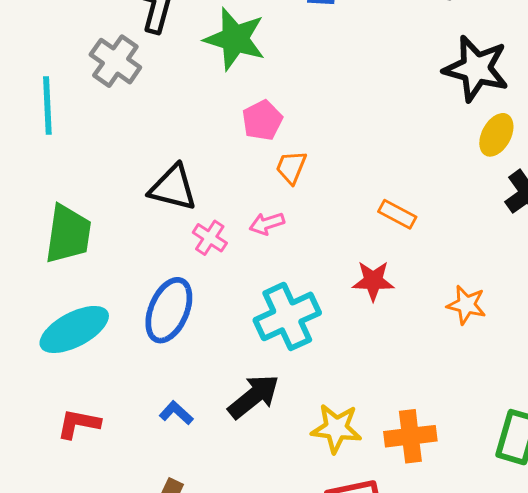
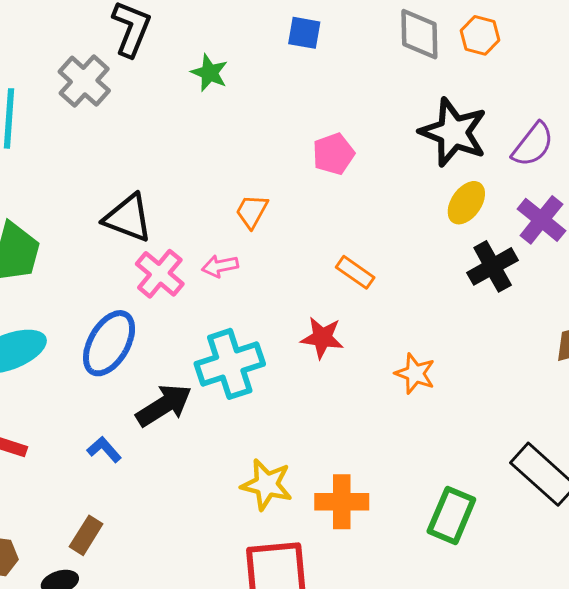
green star: (235, 39) -> (209, 73), size x0.6
pink pentagon: (262, 120) -> (333, 154), moved
pink cross: (210, 238) -> (160, 274), size x1.4
black arrow: (254, 397) -> (164, 405), moved

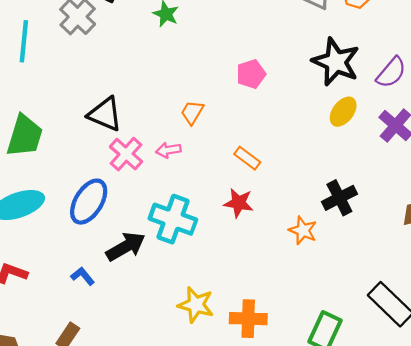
black cross: (493, 266) -> (339, 198), moved
orange rectangle: (355, 272) -> (247, 158), moved
cyan cross: (230, 364) -> (173, 219), turned 36

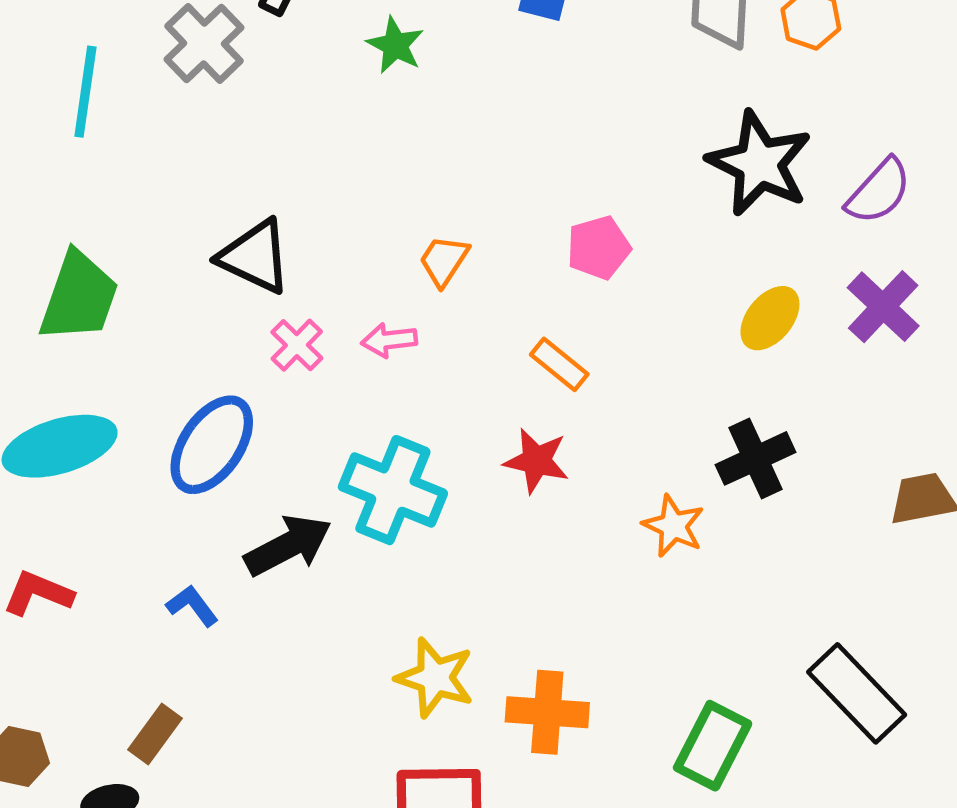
pink pentagon: (251, 74) -> (599, 248), moved
yellow ellipse: (343, 112) -> (770, 318), moved
pink cross: (126, 154) -> (297, 345), size x0.7

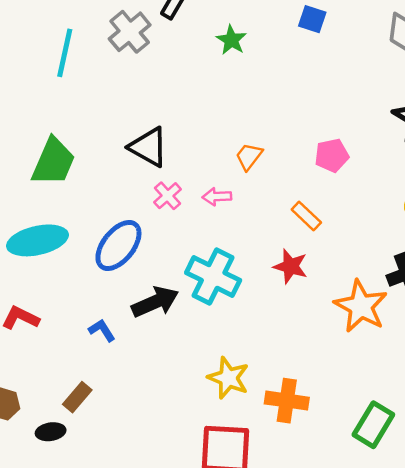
orange star: (673, 526) -> (361, 306), size x1.6

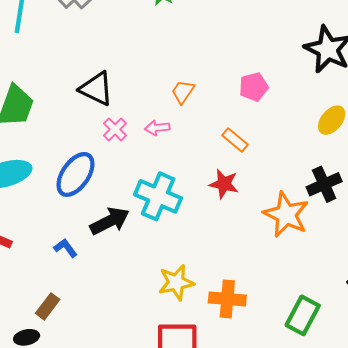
yellow star: (228, 378) -> (176, 282), turned -30

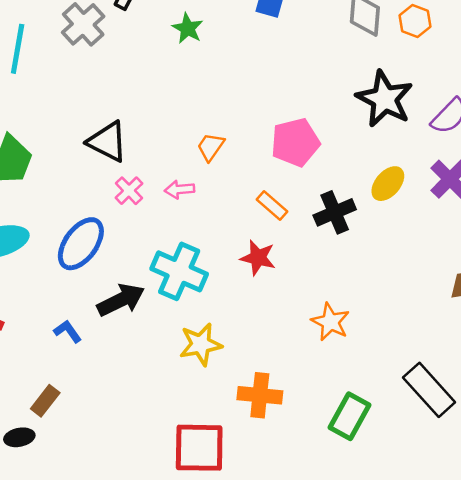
pink pentagon: (254, 87) -> (295, 142), size x1.4
black cross: (324, 184) -> (335, 212), moved
orange star: (286, 215) -> (330, 322), moved, size x0.7
yellow star: (176, 282) -> (201, 344), moved

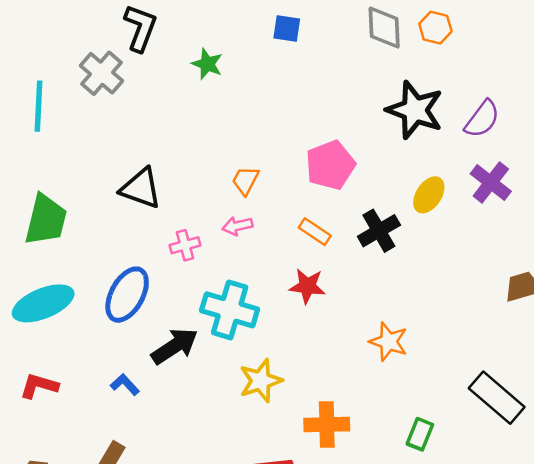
pink arrow: (179, 189) -> (237, 226), moved
pink cross: (129, 191) -> (185, 245), moved, turned 36
green rectangle: (350, 416) -> (420, 434), size x0.7

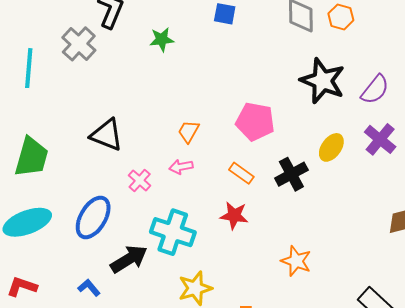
green star: (207, 64) -> (162, 39), turned -30
pink pentagon: (330, 165) -> (255, 122), turned 30
pink cross: (185, 245) -> (140, 180), turned -35

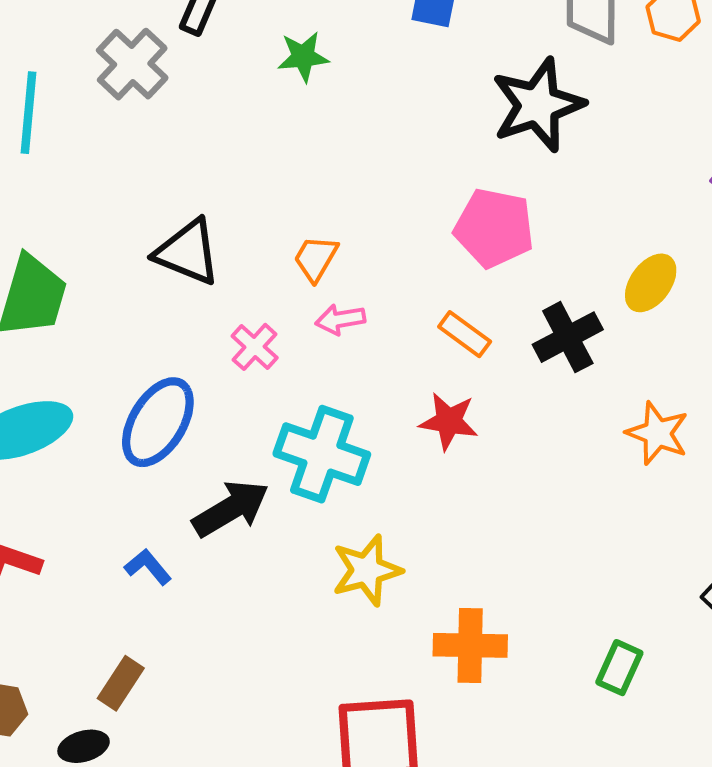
black star: (323, 81) -> (538, 105), moved, turned 30
orange trapezoid: (189, 131) -> (316, 258), moved
orange star: (296, 261) -> (657, 433), moved

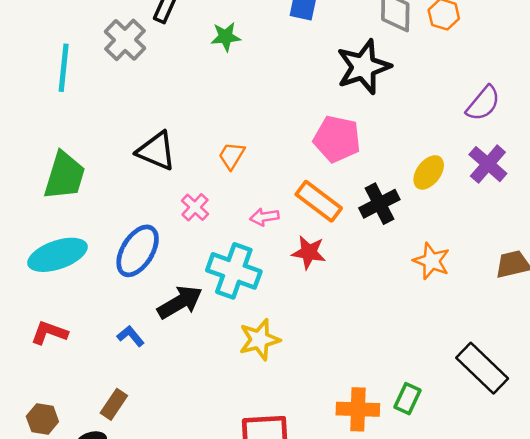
pink arrow: (340, 319) -> (264, 217), moved
orange rectangle: (465, 334) -> (319, 201), size x1.5
orange cross: (470, 645) -> (358, 409), moved

